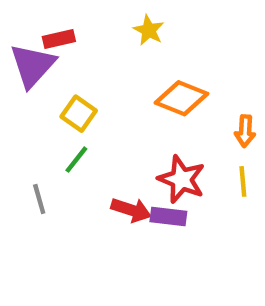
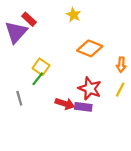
red rectangle: (59, 39) -> (29, 19), turned 56
yellow square: (79, 114) -> (41, 67), moved
yellow line: (243, 181) -> (120, 90), turned 32

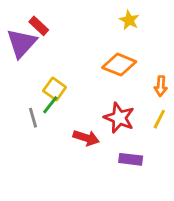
yellow star: (74, 15) -> (129, 20), moved
gray line: (19, 98) -> (33, 118), moved
purple rectangle: (83, 107) -> (131, 159), moved

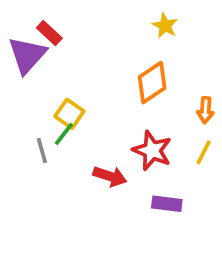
orange diamond: (119, 65) -> (152, 83), turned -56

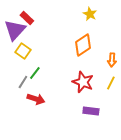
yellow square: (69, 114) -> (23, 51), moved
gray line: (42, 151) -> (23, 82), turned 48
red arrow: (110, 176) -> (36, 99), moved

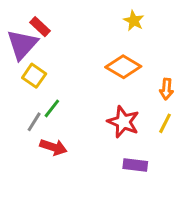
orange diamond: (83, 45) -> (123, 67), turned 65

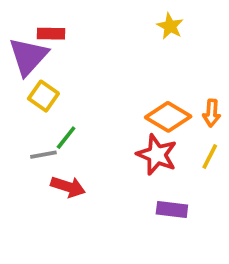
red rectangle: (40, 27) -> (51, 34), turned -42
orange diamond: (123, 67) -> (168, 117), moved
gray line: (34, 122) -> (43, 155), turned 48

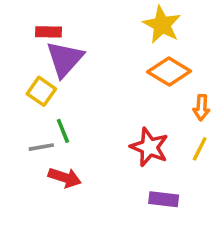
yellow star: (170, 26) -> (162, 25), size x1.5
purple triangle: (28, 56) -> (65, 59), moved
orange diamond: (168, 117) -> (169, 72), moved
green line: (66, 138) -> (63, 131), turned -60

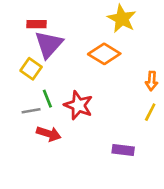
orange diamond: (169, 72) -> (104, 54), moved
red star: (149, 147) -> (78, 105), moved

